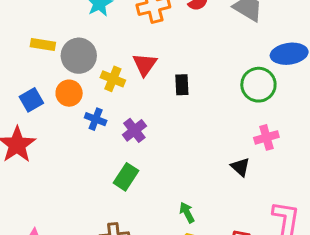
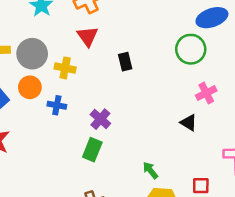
red triangle: (145, 64) -> (88, 36), moved
purple cross: (134, 130) -> (100, 119), moved

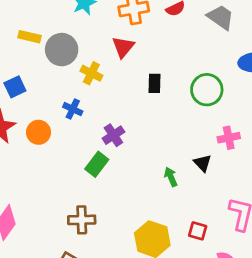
green circle: (191, 49) -> (207, 90), moved
orange circle: (30, 87) -> (38, 132), moved
green arrow: (150, 170) -> (171, 177), moved

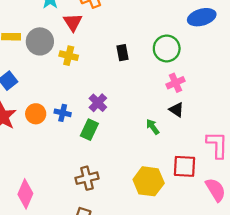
red triangle: (123, 47) -> (73, 22), moved
blue cross: (73, 109) -> (63, 113), moved
pink cross: (229, 138) -> (176, 83), moved
red square: (198, 231) -> (184, 166), size x1.5

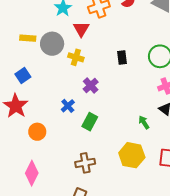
purple cross: (98, 103) -> (91, 85), moved
blue cross: (63, 113) -> (68, 106), turned 32
orange circle: (36, 114) -> (37, 132), moved
yellow hexagon: (149, 181) -> (132, 155), moved

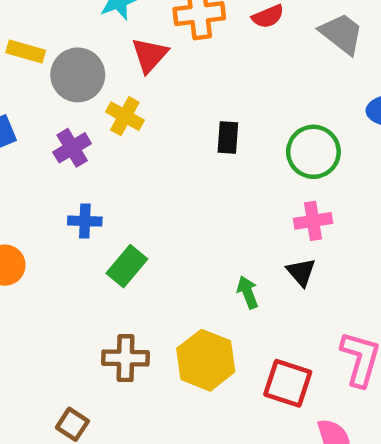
purple cross: (91, 85) -> (72, 148), moved
blue cross: (68, 106) -> (85, 221), turned 32
brown cross: (85, 163) -> (125, 358), moved

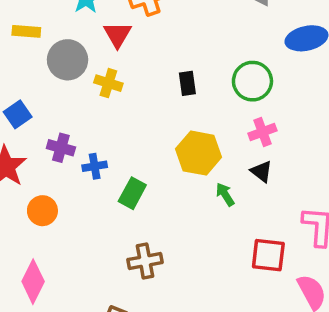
yellow rectangle: (26, 51) -> (26, 31), moved
purple cross: (72, 148) -> (61, 148), moved, turned -32
yellow hexagon: (206, 360) -> (199, 153), moved

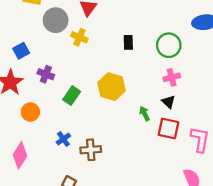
yellow hexagon: (199, 153) -> (112, 87), moved
blue cross: (95, 166) -> (63, 139), moved, turned -32
green rectangle: (132, 193) -> (72, 96), moved
red square: (268, 255) -> (168, 128), moved

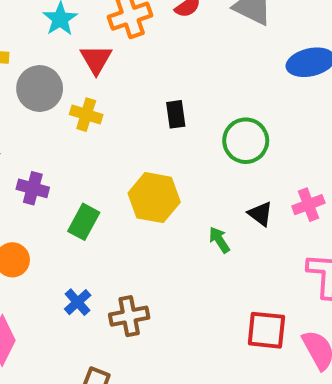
green circle: (169, 45) -> (246, 141), moved
pink cross: (172, 77) -> (308, 205), moved
red square: (168, 128) -> (266, 330), moved

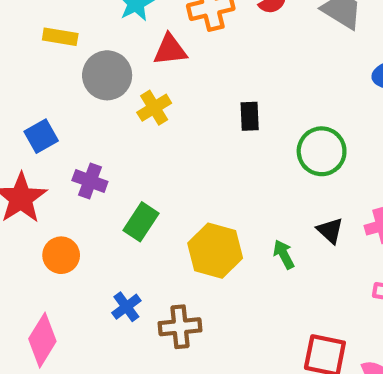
red triangle: (96, 59) -> (170, 50), turned 48
yellow cross: (86, 115) -> (154, 108), turned 36
yellow hexagon: (154, 198) -> (215, 251), moved

